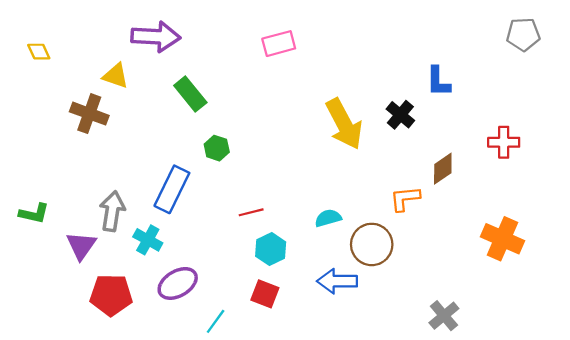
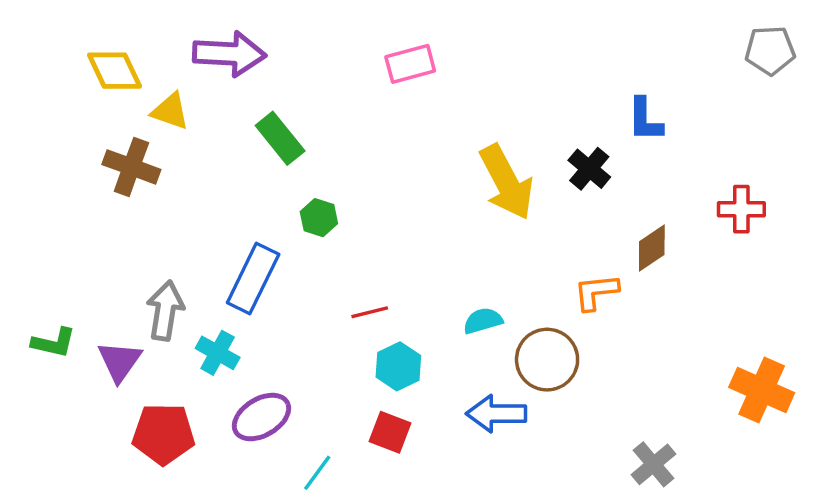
yellow diamond: (39, 52) -> (114, 71), moved, size x1.6
green L-shape: (34, 213) -> (54, 343), moved
orange cross: (503, 239) -> (762, 390), moved

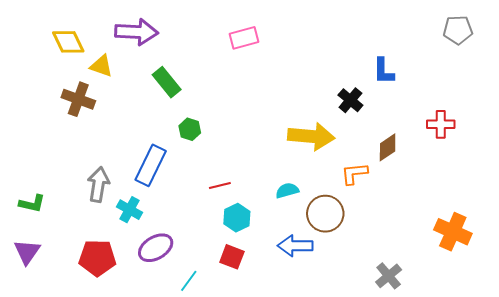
yellow arrow: (507, 182) -> (311, 136), moved, turned -57
purple triangle: (120, 361) -> (27, 252), moved

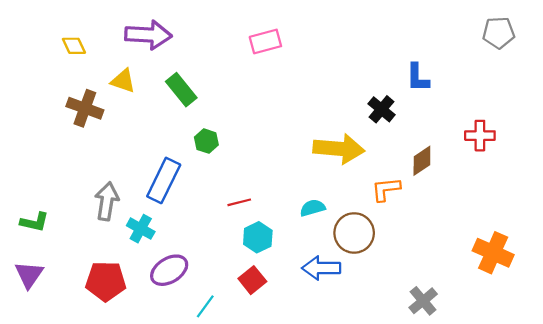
yellow diamond: (68, 42) -> (74, 46), size x0.7
yellow triangle: (101, 66) -> (123, 81), moved
red square: (232, 257) -> (252, 280), turned 30

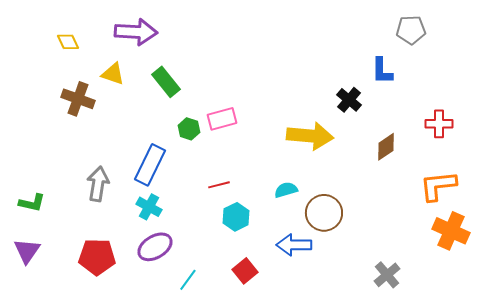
gray pentagon: (499, 33) -> (411, 30), moved
pink rectangle: (265, 41) -> (222, 119), moved
orange L-shape: (386, 189) -> (438, 186), moved, size x1.4
cyan cross: (141, 229) -> (149, 207), moved
red square: (252, 280) -> (245, 271), moved

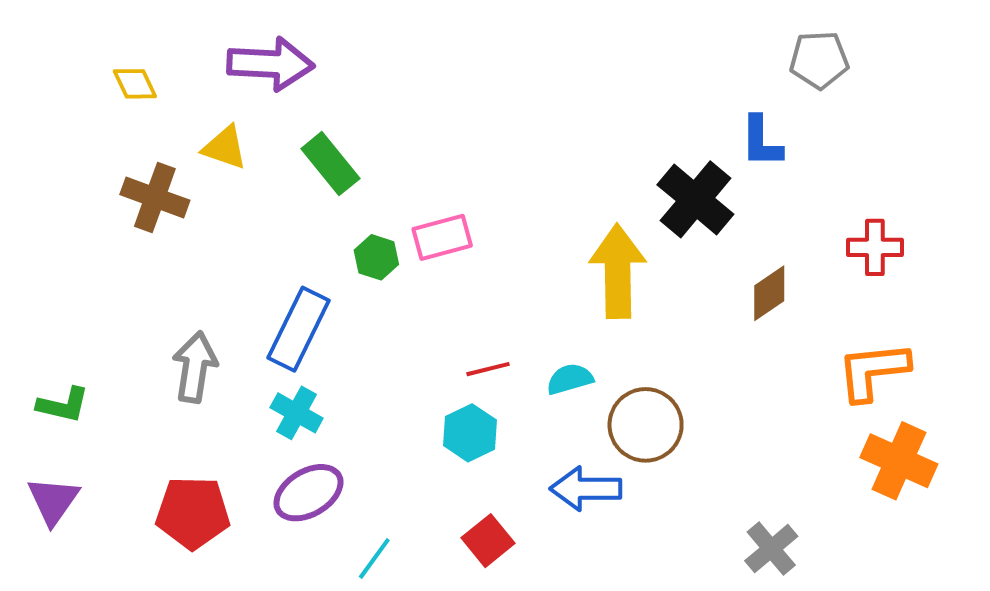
black cross: (349, 100) -> (695, 199), size x1.5
yellow arrow: (310, 136) -> (618, 271), turned -96
red line: (219, 185) -> (488, 369), moved

